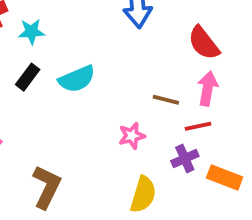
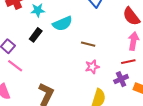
cyan semicircle: (77, 79) -> (62, 24), moved
brown line: (166, 100) -> (88, 44), moved

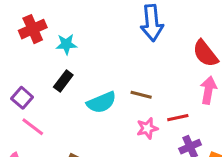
cyan semicircle: (62, 24) -> (101, 102), moved
red line: (128, 62) -> (178, 118), moved

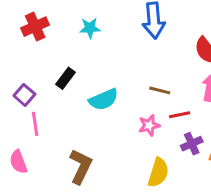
cyan star: (66, 44) -> (90, 28), moved
brown line: (141, 95) -> (160, 90), moved
pink line: (33, 127) -> (35, 124), turned 45

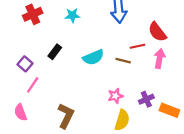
cyan semicircle: (104, 100) -> (93, 57), moved
red line: (180, 115) -> (137, 46), moved
pink line: (35, 124) -> (33, 85), turned 42
pink star: (149, 125) -> (115, 96), moved

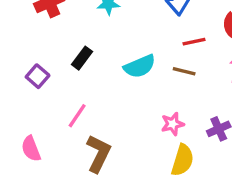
red line: (137, 46) -> (194, 42), moved
pink line: (33, 85) -> (77, 116), moved

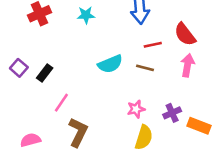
black rectangle: (82, 58) -> (45, 73), moved
purple square: (38, 76) -> (19, 68), moved
pink semicircle: (31, 149) -> (30, 140), moved, turned 96

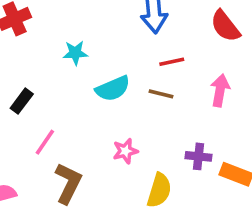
cyan star: (86, 15) -> (75, 53), moved
red semicircle: (185, 34) -> (225, 26), moved
pink star: (136, 109) -> (125, 151), moved
purple cross: (172, 113) -> (199, 156), turned 30

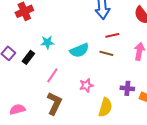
cyan star: (75, 53) -> (47, 42), moved
pink line: (45, 142) -> (52, 75), moved

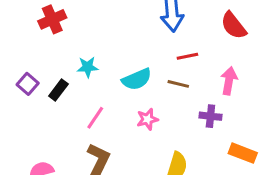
pink star: (86, 85) -> (147, 119), moved
purple cross: (127, 88) -> (210, 116), moved

